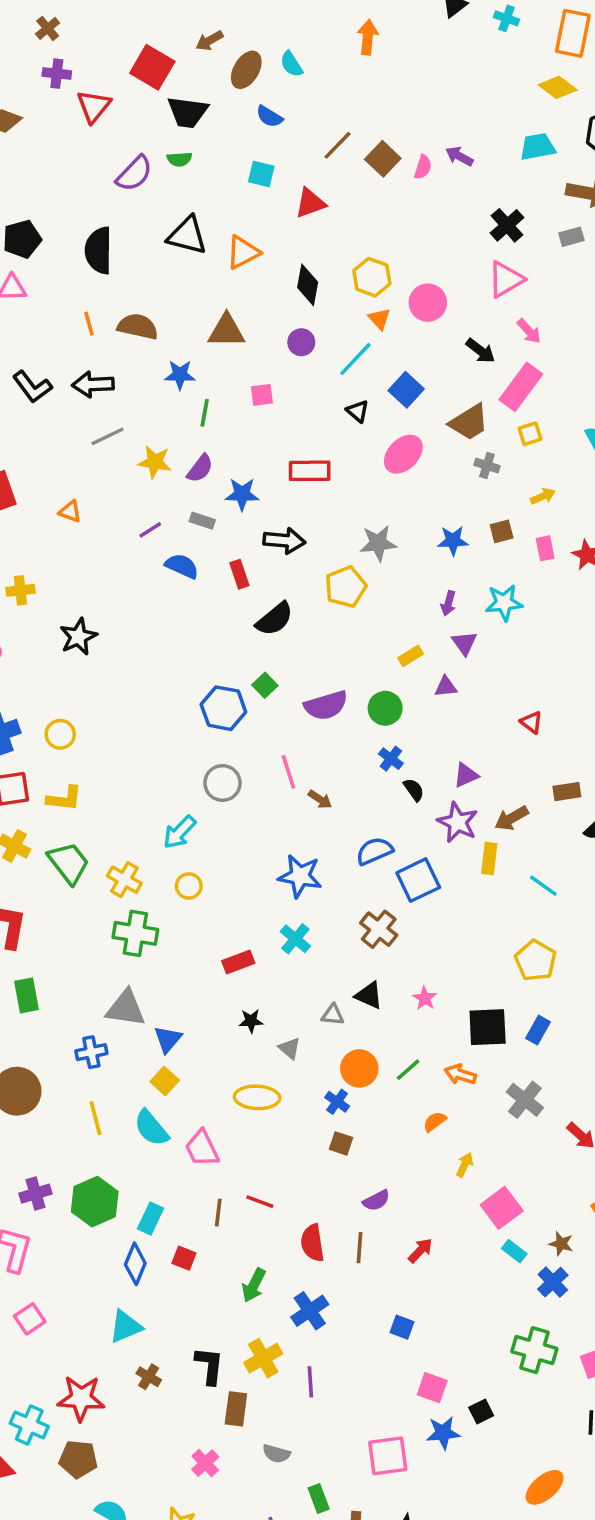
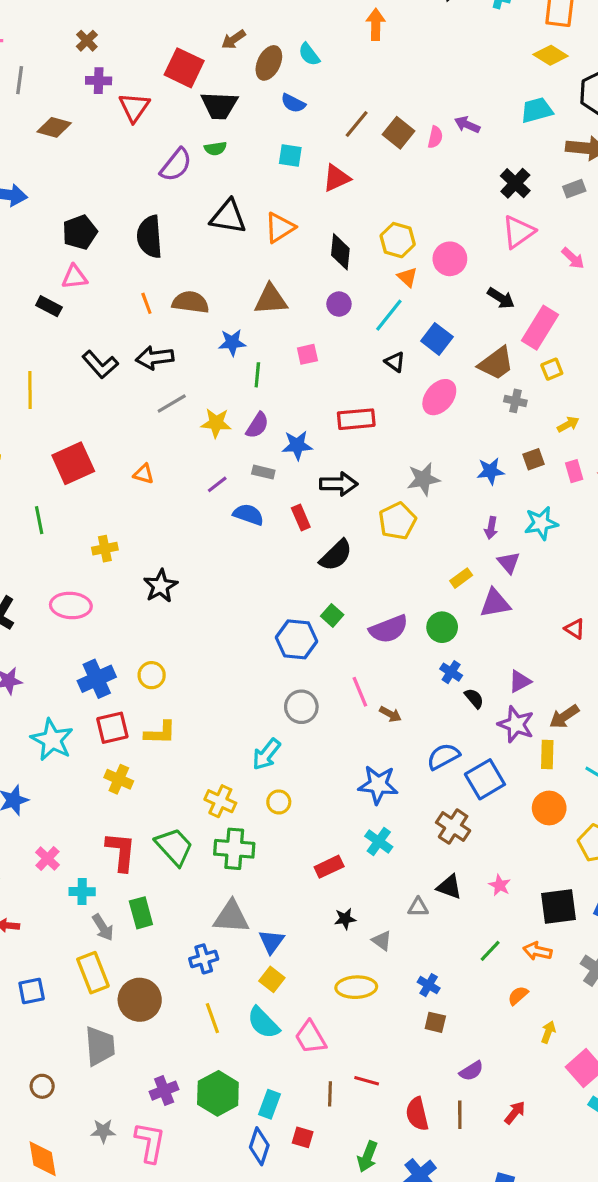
pink arrow: (529, 331) -> (573, 258), moved
purple triangle: (446, 687) -> (495, 603), size x1.5
green trapezoid: (69, 863) -> (174, 847), moved
orange circle: (359, 1068) -> (549, 808), moved

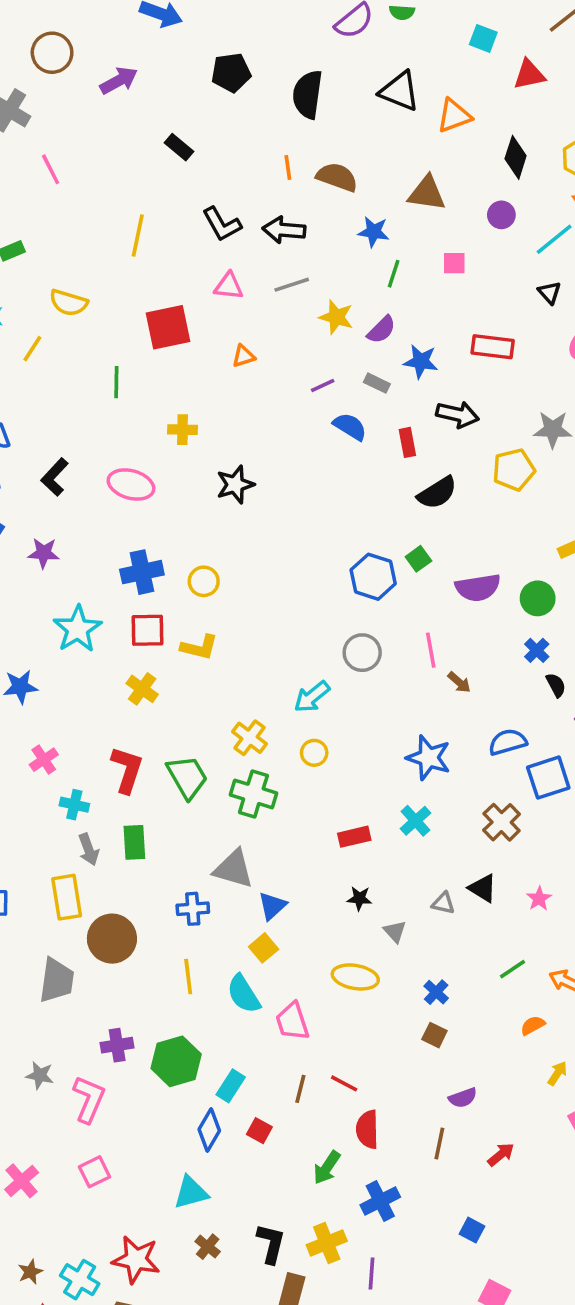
pink triangle: (75, 277) -> (229, 286), moved
orange triangle: (144, 474) -> (244, 356), turned -45
red semicircle: (417, 1114) -> (367, 1129), moved

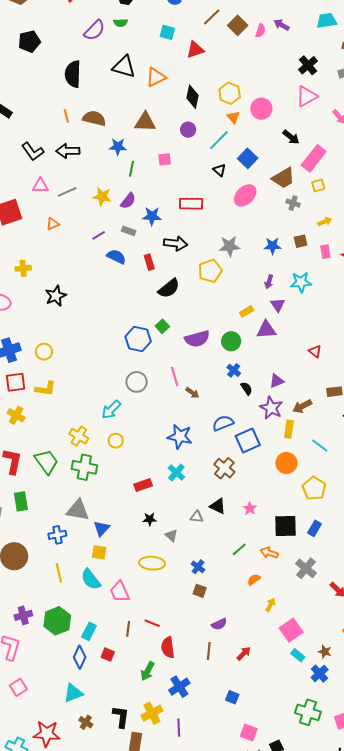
black pentagon: (231, 73) -> (29, 41), moved
gray line: (292, 285) -> (67, 192), moved
yellow square: (264, 948) -> (99, 552), turned -35

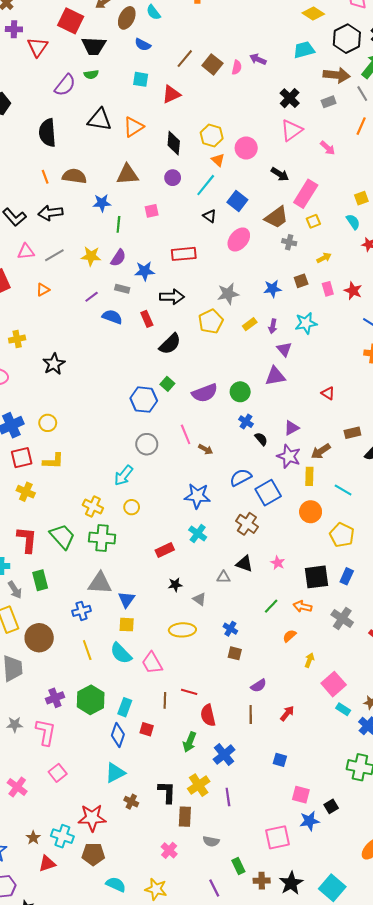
yellow rectangle: (247, 311) -> (250, 324), moved

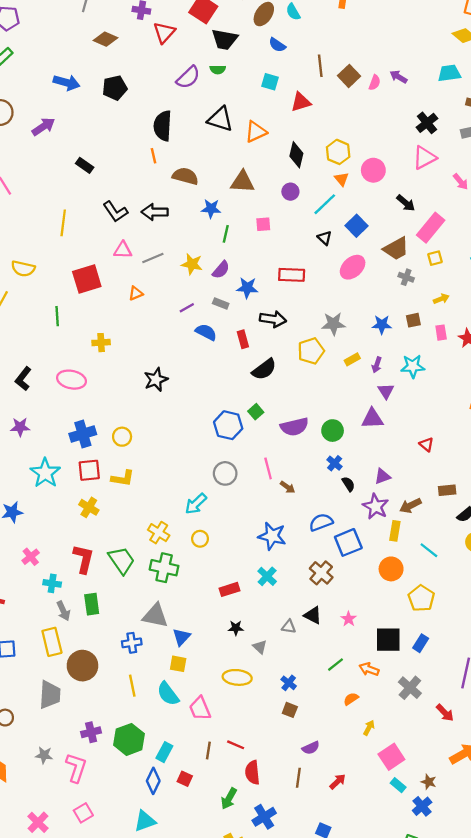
brown line: (185, 59) -> (320, 66), turned -54
orange line: (45, 177) -> (154, 156), moved
black star: (54, 364) -> (156, 380), moved

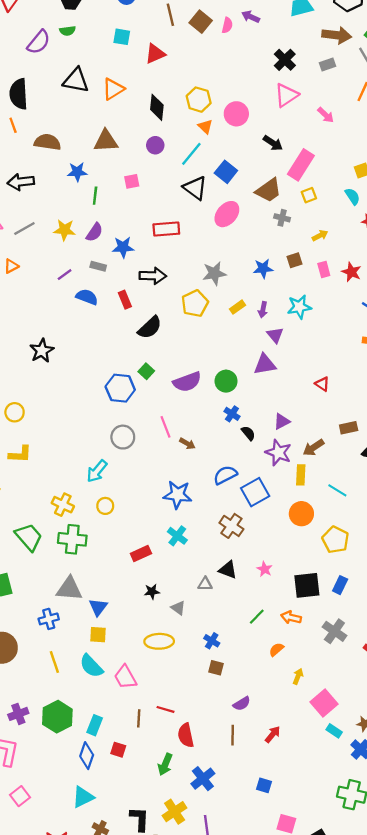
black triangle: (325, 238) -> (195, 188), size x1.6

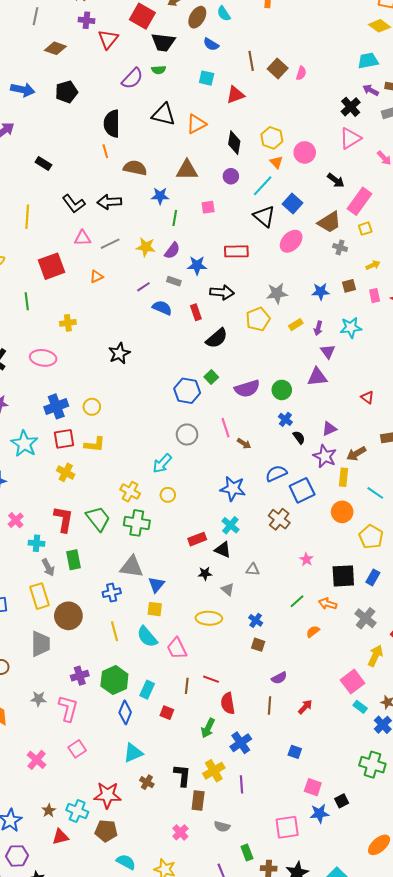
purple arrow: (251, 17) -> (371, 90), moved
black triangle: (228, 570) -> (223, 550), moved
yellow arrow: (298, 676) -> (375, 656), moved, size x1.5
blue diamond: (87, 756) -> (125, 712), moved

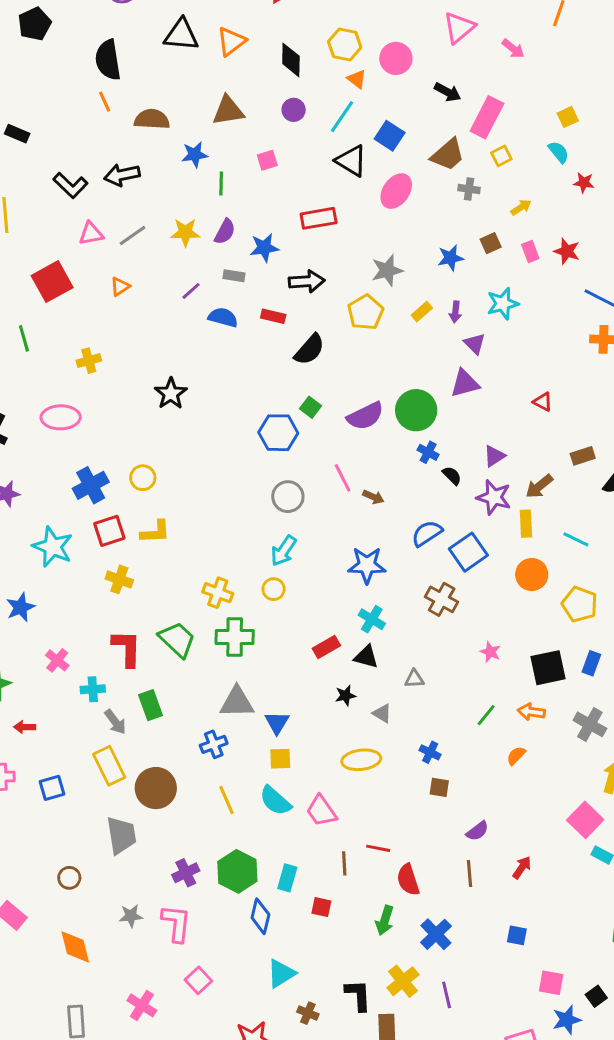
red rectangle: (196, 312) -> (273, 316), turned -49
green circle: (282, 390) -> (416, 410), size x1.4
cyan arrow: (162, 463) -> (284, 551), moved

